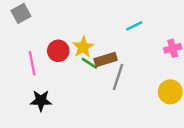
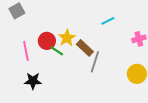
brown rectangle: (106, 60) -> (85, 48), turned 60
green line: (89, 63) -> (57, 51), moved

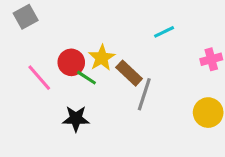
pink line: (26, 51) -> (39, 78), turned -30
black star: (33, 81) -> (76, 119), moved

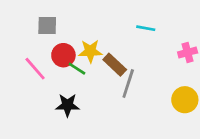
gray square: (26, 17) -> (47, 25), moved, turned 30
cyan line: (164, 32) -> (146, 28), turned 36
yellow star: (102, 58) -> (90, 51), turned 30

